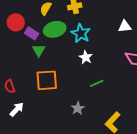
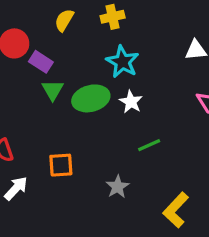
green ellipse: (55, 29) -> (91, 98), moved
orange square: (47, 80) -> (61, 165), moved, size x0.7

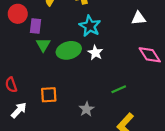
purple rectangle: (41, 62) -> (35, 26), turned 64
green line: (149, 145) -> (119, 89), moved

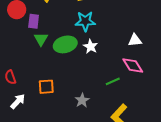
white triangle: (139, 18) -> (135, 40), moved
cyan star: (90, 26) -> (85, 21), turned -30
pink diamond: (150, 55) -> (133, 66), moved

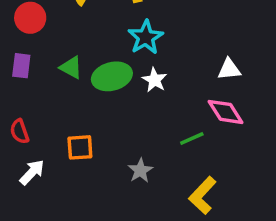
purple rectangle: (34, 21) -> (21, 66), moved
cyan star: (85, 21) -> (146, 37), turned -30
green triangle: (41, 39) -> (71, 67), turned -32

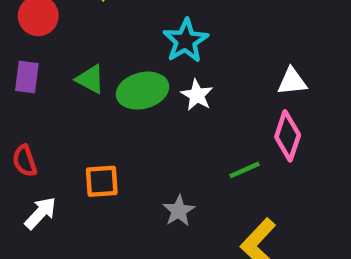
pink diamond: (226, 112) -> (288, 136), turned 51

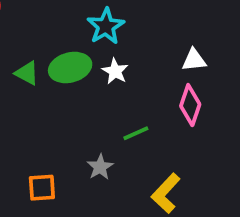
green triangle: (90, 79) -> (27, 73), moved
green line: (245, 170) -> (136, 133), moved
orange square: (102, 181) -> (42, 188), moved

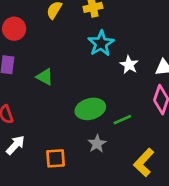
green ellipse: (70, 68) -> (90, 109), moved
white star: (115, 71) -> (129, 65), moved

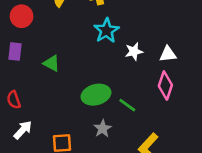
white star: (129, 65) -> (134, 52), turned 30
green line: (122, 120) -> (127, 105), turned 60

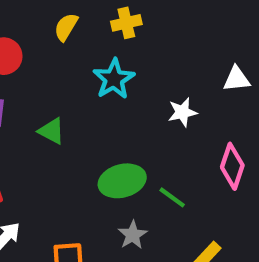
cyan star: (106, 31) -> (114, 79), moved
white triangle: (168, 54) -> (236, 79), moved

